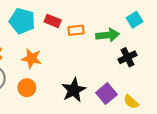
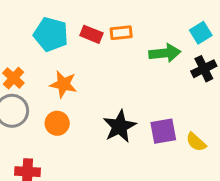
orange rectangle: (76, 30) -> (121, 33), moved
black cross: (128, 57) -> (204, 69), moved
purple square: (106, 94) -> (163, 131), turned 30

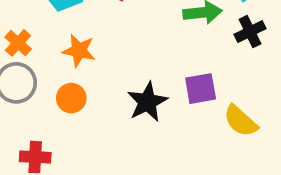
purple square: (163, 131) -> (201, 89), moved
yellow semicircle: (196, 142) -> (240, 121), size x1.4

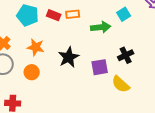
black cross: (250, 32) -> (126, 55), moved
black star: (147, 102) -> (69, 57), moved

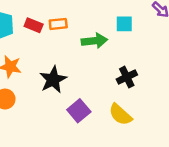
cyan square: (124, 14) -> (124, 24), turned 32
purple square: (100, 67) -> (79, 111), moved, turned -30

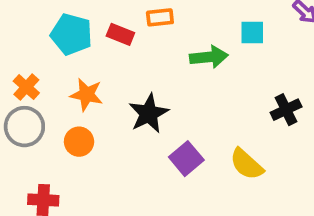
orange rectangle: (58, 24) -> (160, 17), moved
black cross: (127, 77) -> (286, 110), moved

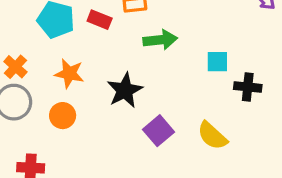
cyan square: (252, 32) -> (217, 62), moved
green arrow: (209, 57) -> (160, 40), moved
black cross: (286, 110) -> (248, 87), turned 32

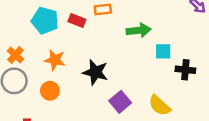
green arrow: (160, 40) -> (139, 30), moved
black star: (125, 90) -> (95, 72), turned -30

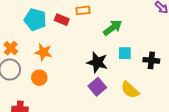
green arrow: (139, 30) -> (113, 28), turned -30
cyan square: (163, 51) -> (125, 53), moved
black star: (95, 72) -> (97, 62), moved

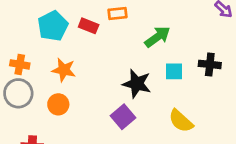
cyan pentagon: (35, 20) -> (53, 26), turned 30
orange cross: (11, 48) -> (20, 64), turned -32
black cross: (151, 60) -> (210, 64), moved
purple square: (97, 87) -> (123, 117), moved

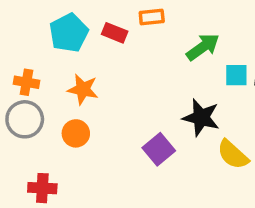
cyan square: (174, 71) -> (236, 75), moved
black star: (137, 84) -> (201, 118), moved

